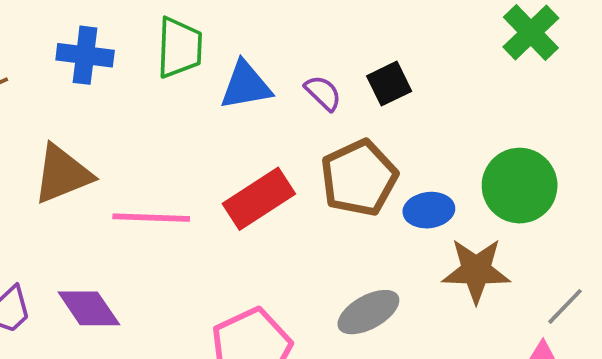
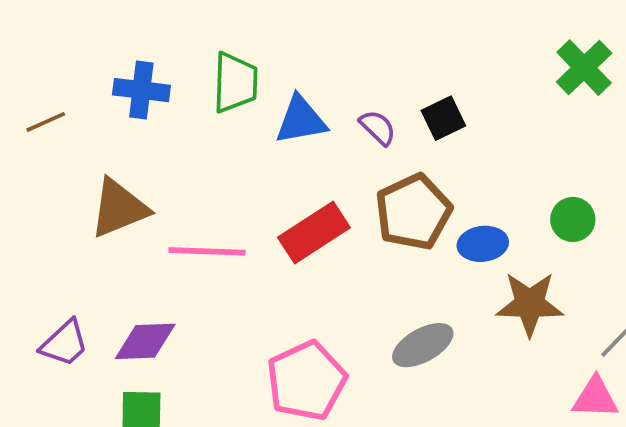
green circle: (520, 186) -> (573, 219), size x0.6
purple diamond: (89, 308) -> (145, 341), turned -58

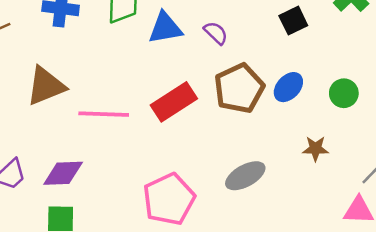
black square: (443, 118) -> (293, 21), moved
blue ellipse: (483, 244) -> (288, 87), moved, turned -40
brown star: (530, 304) -> (315, 149), size x0.6

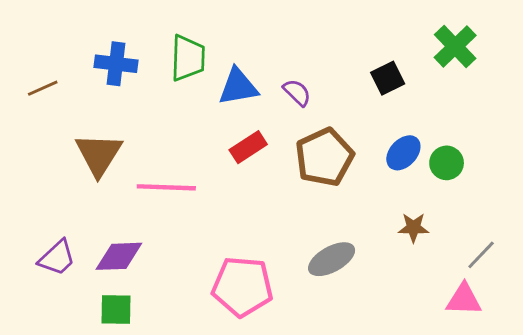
brown triangle: (46, 86) -> (99, 154), turned -36
blue ellipse: (288, 87) -> (403, 153), moved
red rectangle: (174, 102) -> (248, 147), moved, size x0.7
pink pentagon: (169, 199) -> (242, 286), turned 30

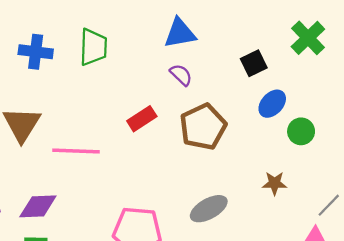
blue triangle: (238, 87) -> (180, 33), moved
blue ellipse: (403, 153) -> (272, 104), moved

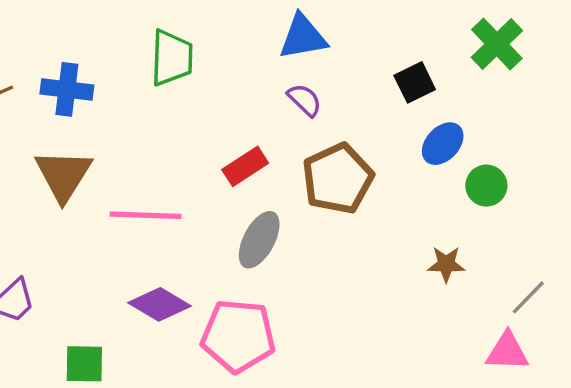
blue cross: (36, 52) -> (67, 89), moved
purple diamond: (38, 206) -> (160, 304), moved, turned 33
gray ellipse: (209, 209) -> (259, 240), moved, turned -33

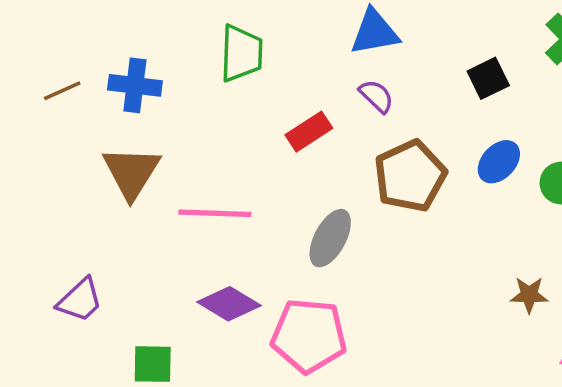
blue ellipse: (443, 144) -> (499, 162), moved
red rectangle: (245, 166) -> (309, 132), moved
brown star: (446, 264) -> (529, 295), moved

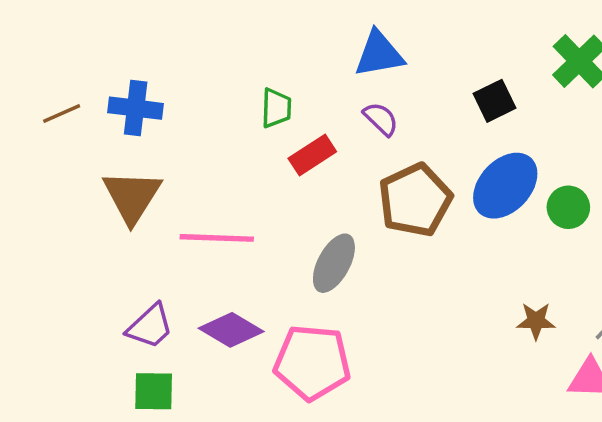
green trapezoid: (241, 53) -> (276, 108), moved, size x0.7
blue ellipse: (499, 162) -> (505, 186), size x1.5
purple trapezoid: (80, 300) -> (150, 326), moved

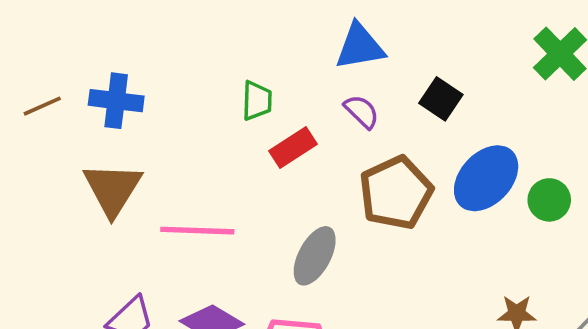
black square: (494, 101) -> (441, 99), moved, turned -30

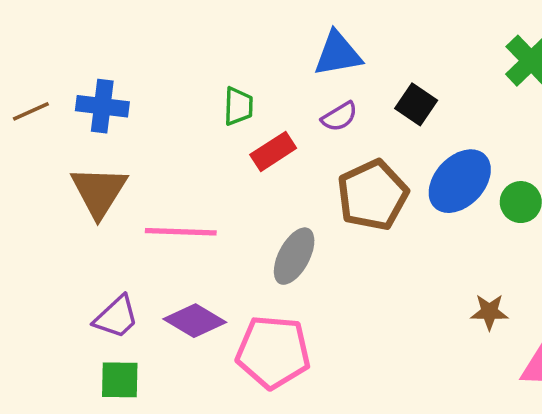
purple semicircle: (362, 111) -> (339, 117), turned 105

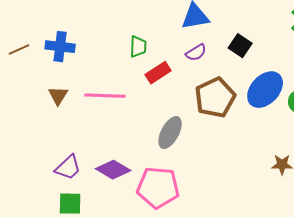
brown triangle: (99, 192) -> (58, 96), size x0.6
pink line: (181, 232) -> (105, 96), moved

